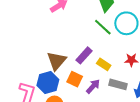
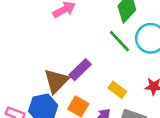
purple rectangle: (84, 55) -> (80, 70), moved

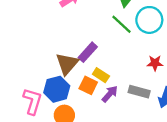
yellow rectangle: (117, 90) -> (101, 75), moved

